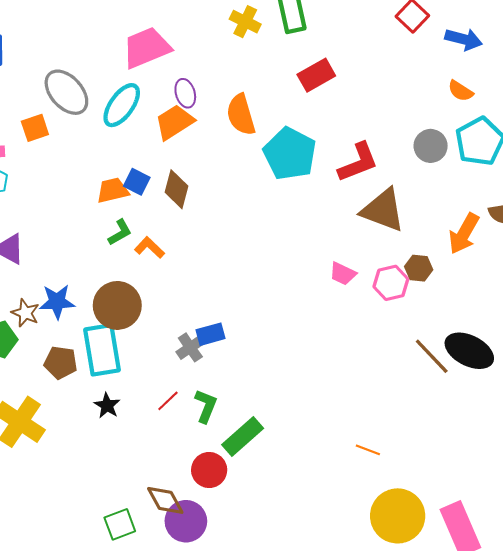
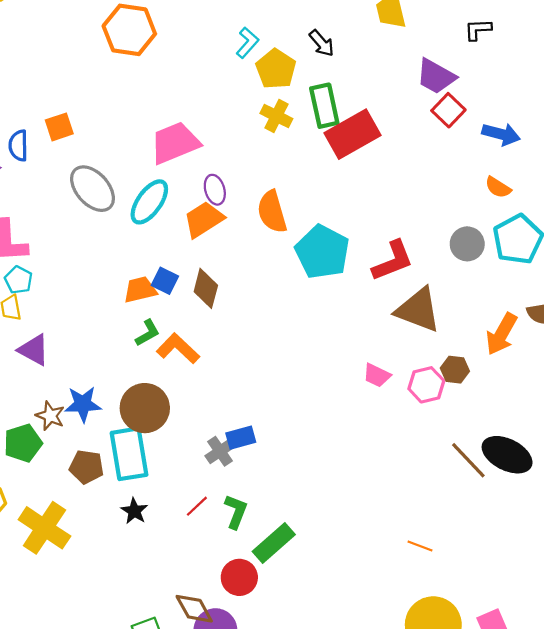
red rectangle: (316, 75) -> (353, 134), moved, size x1.4
orange square: (35, 128) -> (59, 127), moved
orange L-shape: (150, 248) -> (178, 348), size x1.4
orange line: (368, 450) -> (420, 546), moved

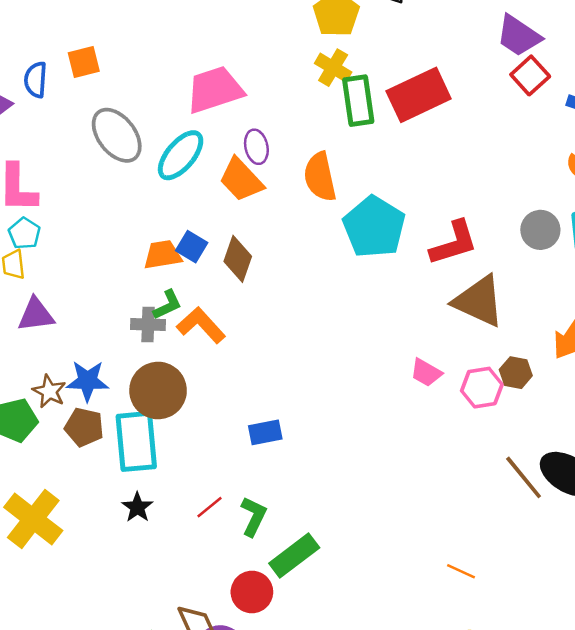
green rectangle: (324, 106) -> (358, 101), moved
orange trapezoid: (204, 219) -> (241, 180), turned -105
purple triangle: (34, 350) -> (36, 315), turned -40
gray cross: (220, 451) -> (148, 325), moved, turned 32
brown pentagon: (87, 467) -> (84, 427), moved

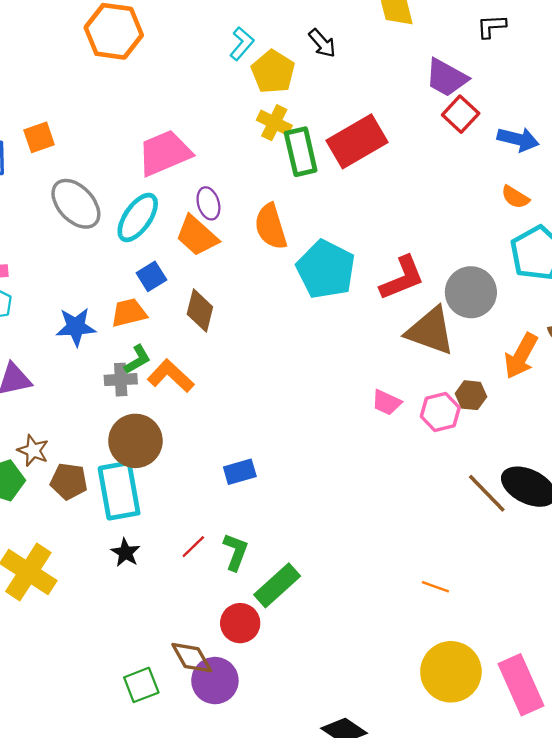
gray circle: (540, 230) -> (471, 292), moved, size x1.4
blue square: (192, 247) -> (151, 276), moved, turned 32
blue star: (88, 381) -> (76, 327), moved

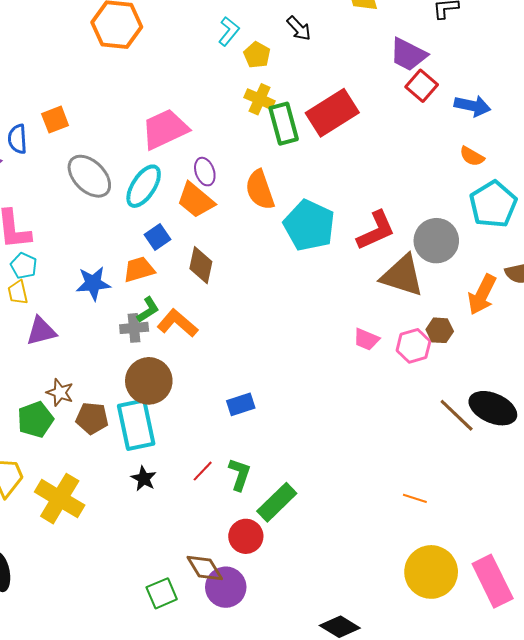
yellow pentagon: (273, 72) -> (257, 55), size x0.7

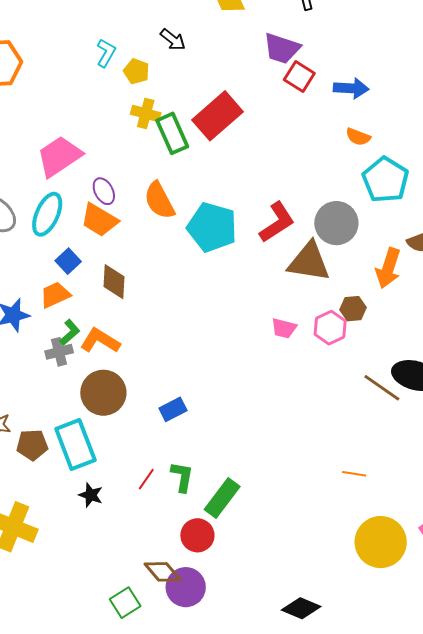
brown circle: (149, 381) -> (103, 393), moved

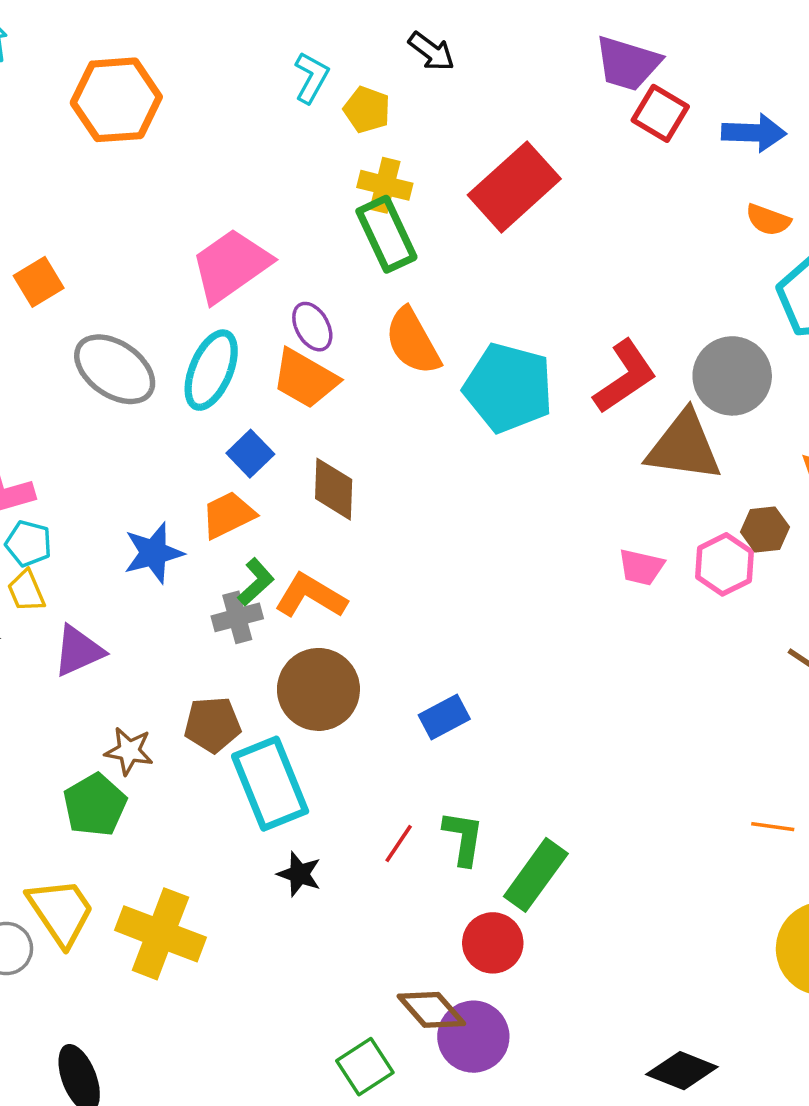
green rectangle: (172, 133) -> (386, 234), moved
brown pentagon: (32, 445) -> (213, 725), moved

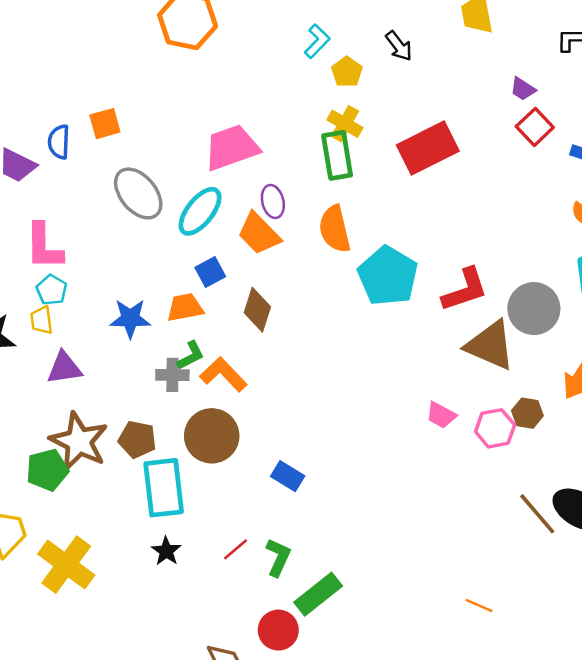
purple trapezoid: (628, 63) -> (523, 89), size x0.6
blue rectangle: (444, 717) -> (288, 476), turned 44
brown star: (129, 751) -> (79, 441), size x1.8

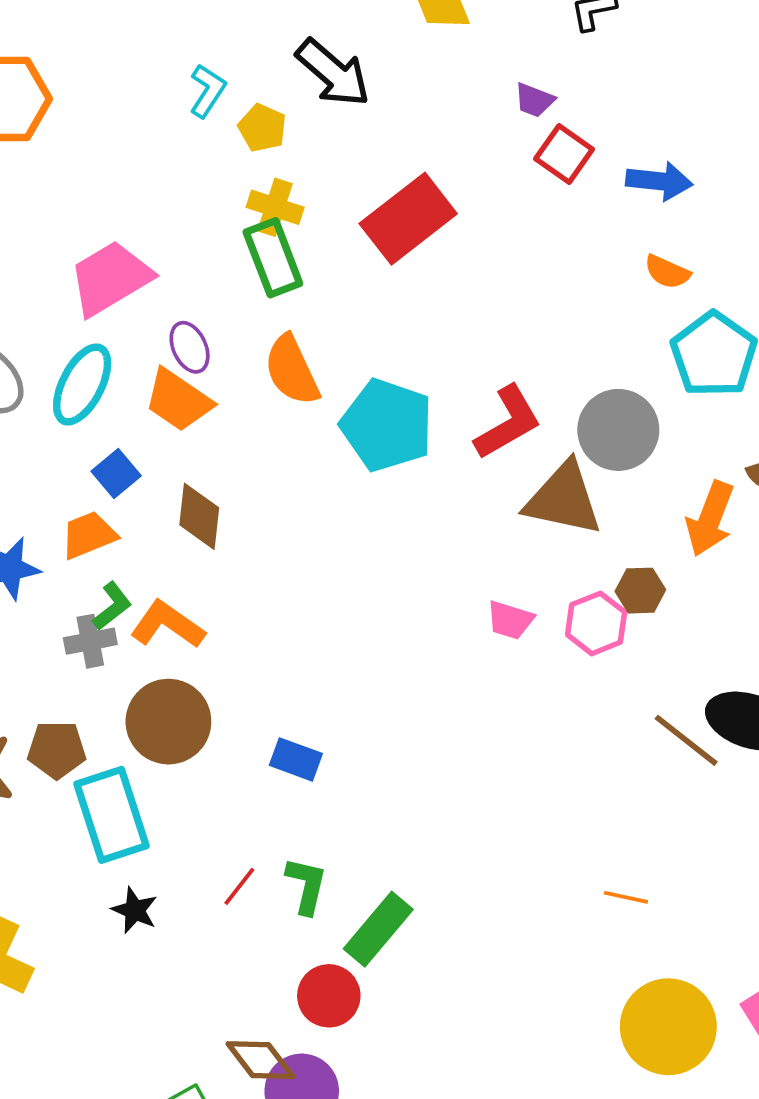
black arrow: (399, 46) -> (333, 73), size x1.6

